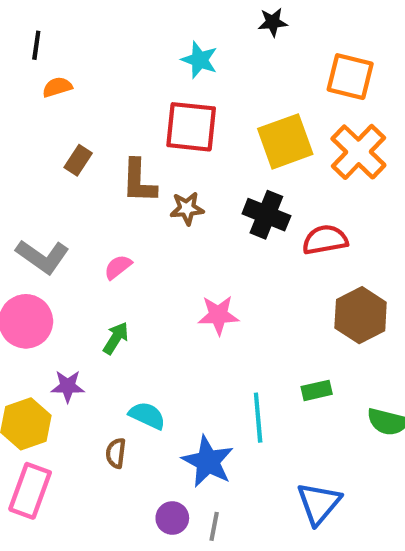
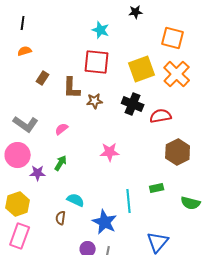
orange semicircle: (57, 87) -> (25, 51), moved
purple star: (68, 386) -> (38, 173), moved

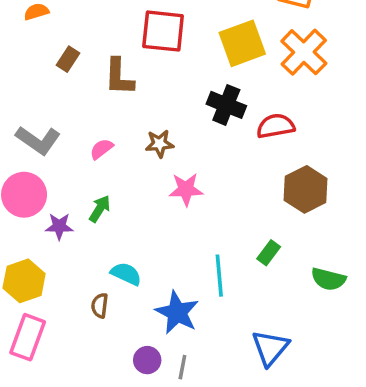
brown star: (95, 101) -> (160, 144), moved
green rectangle: (157, 188) -> (269, 253), turned -40

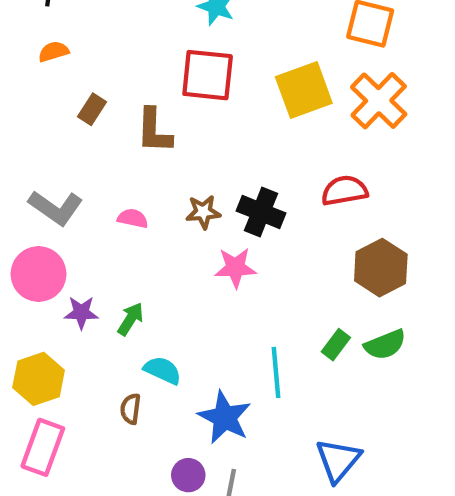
black cross: (226, 105) -> (261, 212), moved
pink semicircle: (101, 149) -> (133, 218), turned 50
green arrow: (100, 209) -> (131, 319), moved
green semicircle: (328, 279) -> (385, 345), moved, turned -36

